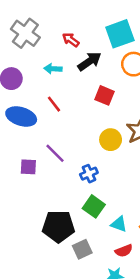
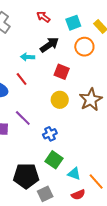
cyan square: (120, 34) -> (73, 23), size x0.7
red arrow: (71, 40) -> (43, 17), moved
cyan arrow: (53, 69) -> (27, 57), moved
yellow circle: (111, 140) -> (60, 100), moved

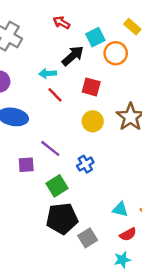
cyan square: (73, 23) -> (95, 37), moved
red line: (22, 79) -> (55, 95), moved
green square: (54, 160) -> (57, 186), moved, turned 30

